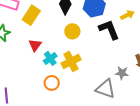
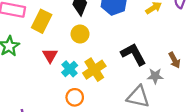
black L-shape: (109, 30) -> (133, 54), moved
yellow circle: (72, 31) -> (80, 34), moved

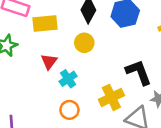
yellow rectangle: (42, 21) -> (45, 23), turned 50
yellow cross: (94, 70) -> (111, 97), moved

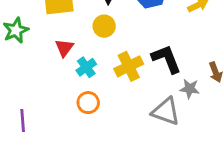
yellow cross: (111, 97) -> (129, 66), moved

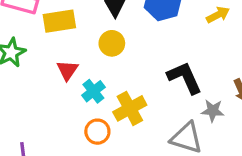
yellow cross: (129, 66) -> (130, 108), moved

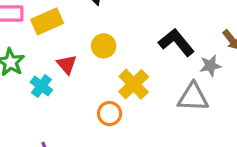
yellow circle: (112, 43) -> (104, 46), moved
cyan cross: (93, 91) -> (41, 86), moved

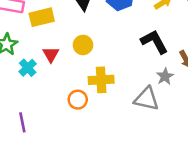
black L-shape: (176, 42) -> (154, 42), moved
gray star: (210, 66) -> (165, 76), turned -30
yellow cross: (134, 84) -> (101, 80), turned 30

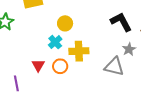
red triangle: (51, 54) -> (38, 65), moved
cyan cross: (28, 68) -> (55, 42), moved

